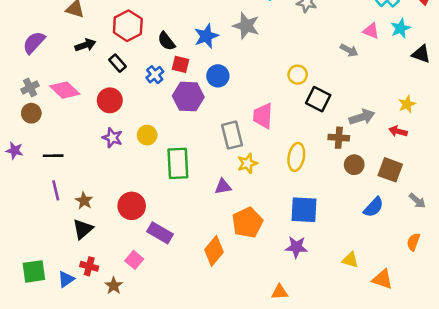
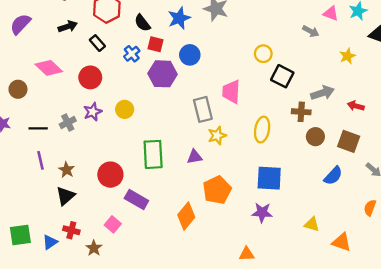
gray cross: (30, 87) -> (68, 122), moved
yellow star: (407, 104) -> (347, 56), moved
purple star: (112, 138) -> (93, 112), turned 30
green rectangle: (178, 163) -> (153, 154), moved

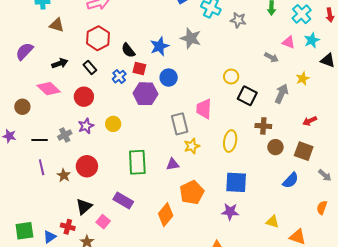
black arrow: (68, 26) -> (60, 63), moved
gray arrow: (323, 93) -> (282, 94), moved, turned -48
red arrow: (356, 106) -> (310, 121), turned -40
red circle: (110, 175) -> (87, 166), moved
black triangle: (65, 196) -> (84, 207), moved

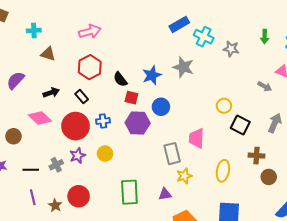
blue cross: (119, 77) -> (103, 121), moved, turned 32
red circle: (84, 97) -> (76, 126), size x1.4

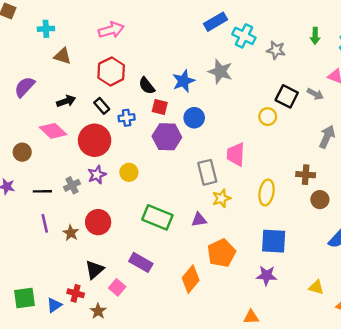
blue cross: (103, 121) -> (127, 118), moved
black square: (240, 125) -> (287, 96), moved
green rectangle: (129, 192) -> (157, 217), turned -65

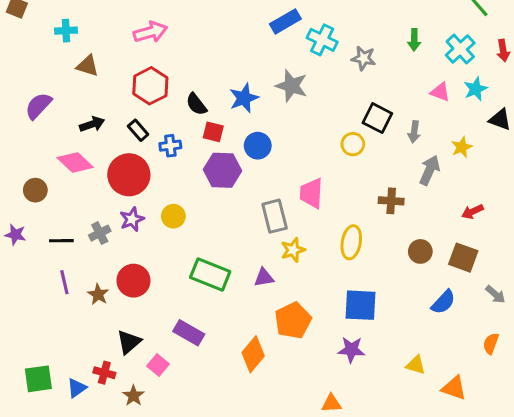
gray arrow: (315, 94) -> (414, 132), moved, turned 70
brown cross: (306, 175) -> (391, 201), moved

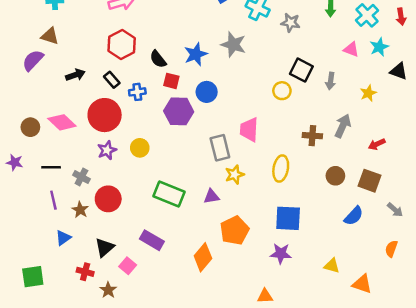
brown triangle: (87, 66) -> (50, 36), moved
pink diamond: (75, 163) -> (62, 122), moved
gray arrow: (430, 170) -> (343, 126), moved
gray cross: (100, 233) -> (81, 177), moved, turned -35
blue triangle: (77, 388) -> (63, 238), moved

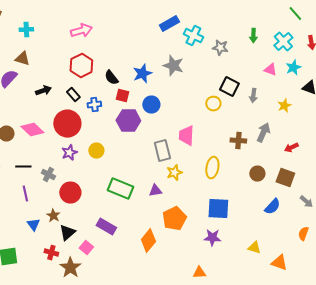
brown star: (80, 210) -> (53, 216), moved
blue triangle: (63, 238) -> (33, 225), turned -32
brown star: (108, 290) -> (70, 268), size x1.5

